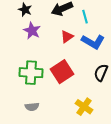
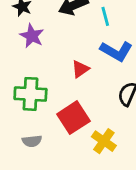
red triangle: (67, 37) -> (80, 69), moved
red square: (62, 72) -> (73, 118), moved

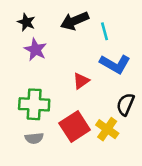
gray semicircle: (32, 141) -> (34, 138), moved
yellow cross: (104, 141) -> (107, 129), moved

